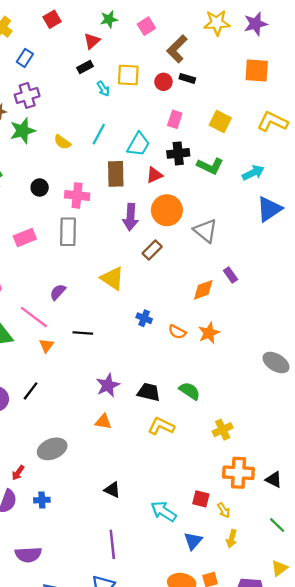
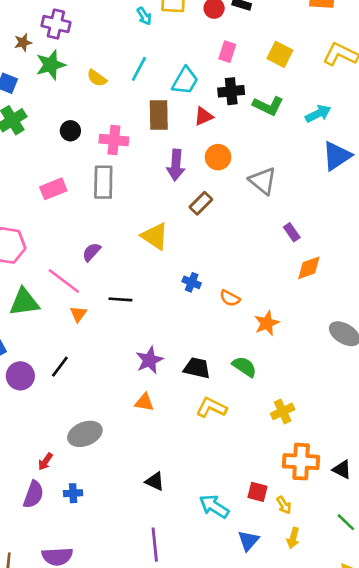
purple cross: (27, 95) -> (56, 24), turned 30
orange circle: (167, 210) -> (218, 157), size x0.7
orange diamond: (203, 290) -> (309, 268), moved
orange star: (209, 333) -> (267, 323), moved

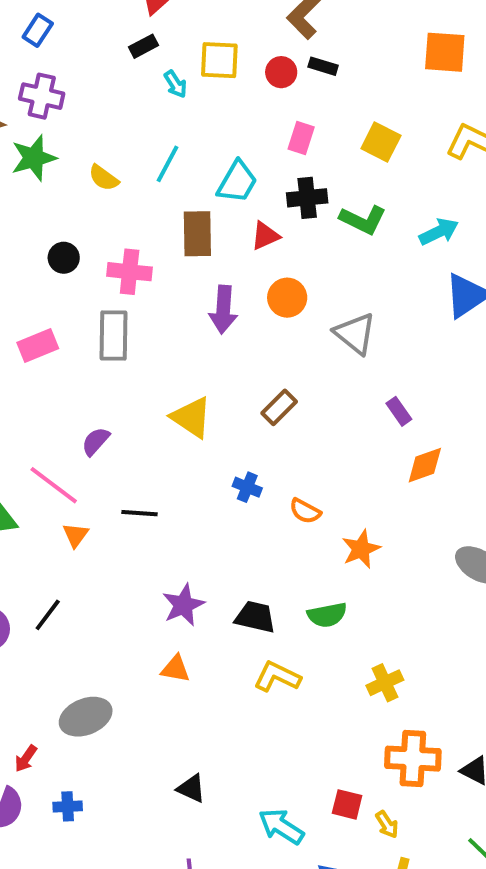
brown rectangle: (201, 203) -> (279, 407), moved
green semicircle: (244, 367) -> (327, 615), turned 135

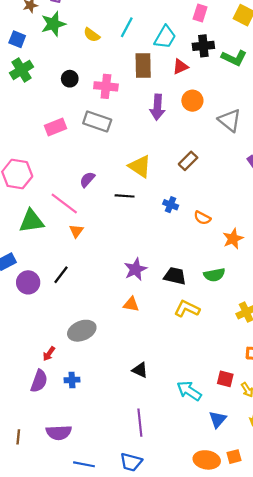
gray rectangle: (114, 336) -> (97, 121), turned -72
black line: (139, 513) -> (125, 196), moved

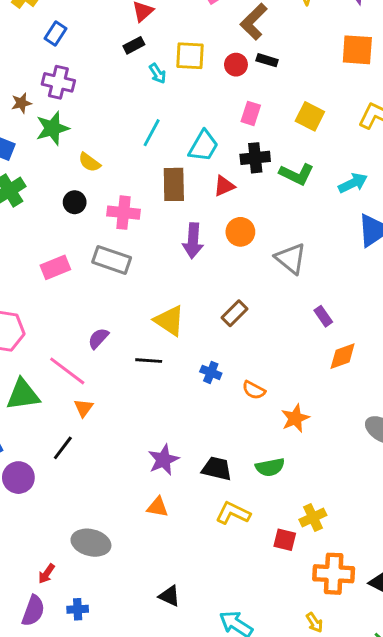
yellow semicircle: (92, 35) -> (89, 162), moved
black line: (61, 275) -> (63, 448), moved
gray ellipse: (82, 331) -> (91, 543), turned 36
red square: (225, 379) -> (285, 540), moved

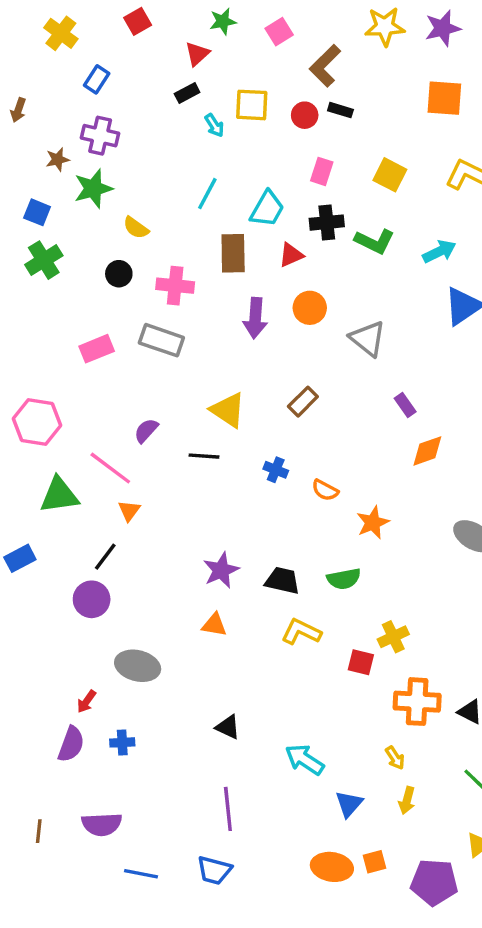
purple circle: (18, 478) -> (92, 599), moved

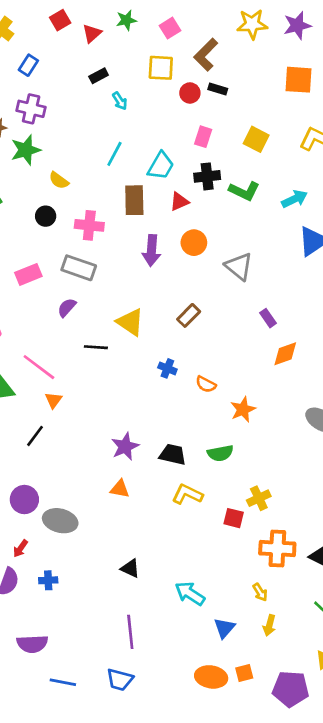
red triangle: (197, 54) -> (92, 33), moved
yellow square: (252, 105) -> (161, 68), moved
purple semicircle: (146, 431) -> (67, 307), moved
black line: (204, 456) -> (96, 347), moved
purple circle: (92, 599) -> (24, 500), moved

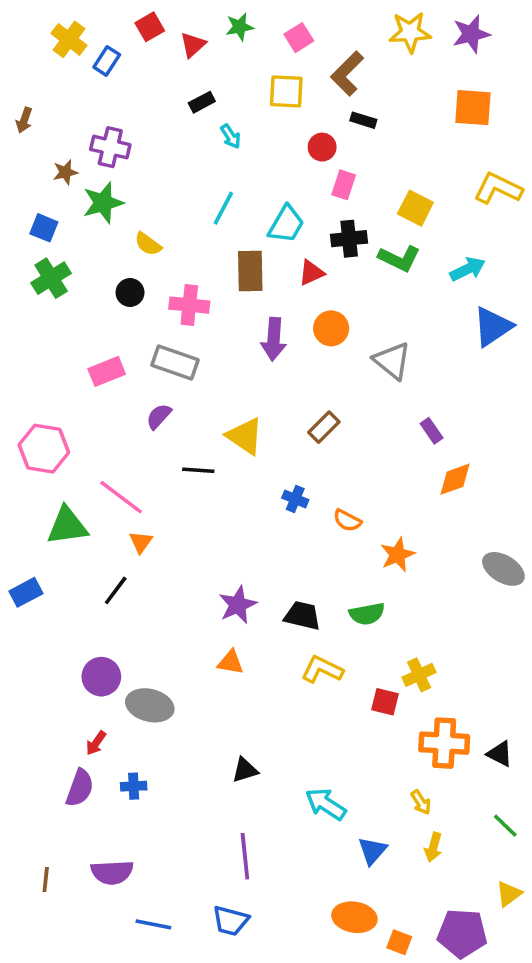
blue rectangle: (28, 65) -> (107, 61), moved
red circle: (190, 93) -> (322, 147), moved
yellow square: (256, 139) -> (415, 208), moved
black triangle: (130, 568) -> (245, 770), turned -42
orange square: (244, 673) -> (399, 942), moved, turned 36

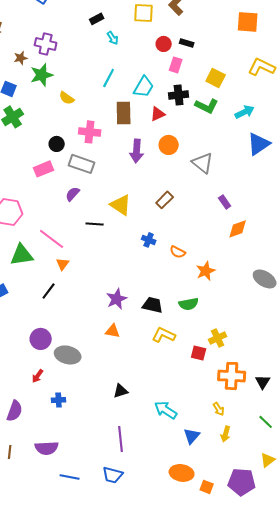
black rectangle: (363, 120) -> (187, 43), moved
black circle: (130, 292) -> (57, 144), moved
black triangle: (500, 754) -> (263, 382), turned 35
purple semicircle: (80, 788) -> (15, 411), moved

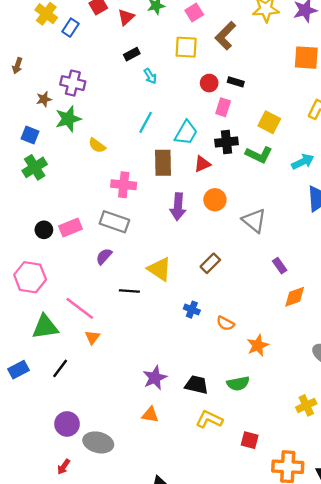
black circle: (57, 144) -> (44, 230), moved
black line: (49, 291) -> (60, 368), moved
yellow cross: (218, 338) -> (306, 405), moved

